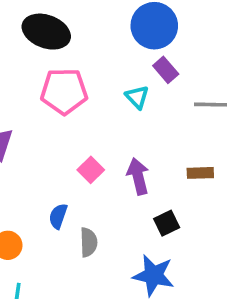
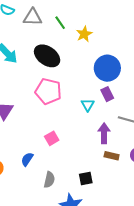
purple arrow: (138, 176) -> (104, 133), moved
gray semicircle: (89, 242) -> (49, 180), moved

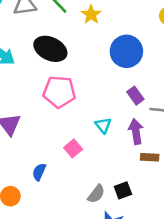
purple rectangle: (107, 94) -> (135, 96), moved
cyan triangle: (88, 105) -> (103, 125), moved
blue semicircle: (27, 159) -> (39, 172), moved
gray semicircle: (49, 180) -> (96, 194), moved, turned 35

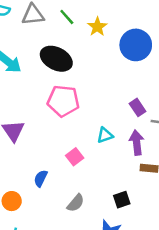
blue circle: (126, 51) -> (136, 45), moved
cyan triangle: (103, 125) -> (105, 135), turned 48
gray semicircle: (96, 194) -> (76, 203), moved

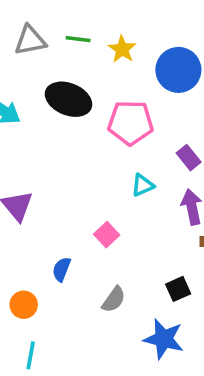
green line: (67, 17) -> (78, 39), turned -36
pink pentagon: (63, 101) -> (130, 123), moved
cyan triangle: (105, 135) -> (143, 185), moved

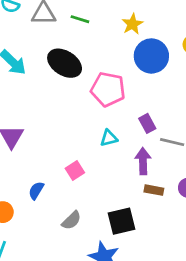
yellow star: (122, 49) -> (132, 24), moved
black square: (178, 289) -> (121, 221), size x1.5

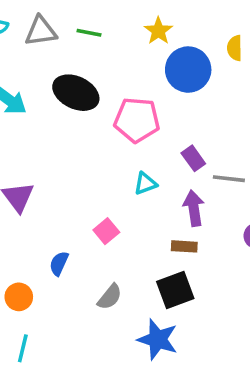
brown rectangle: (154, 190) -> (184, 246), moved

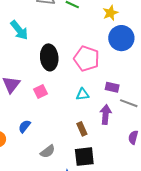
black ellipse: (76, 93) -> (49, 57), moved, turned 45
purple rectangle: (193, 158) -> (112, 87), turned -56
pink square: (106, 231) -> (40, 91), moved
brown rectangle: (184, 246) -> (82, 129), moved, turned 48

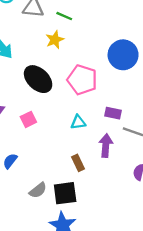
yellow star: (110, 13) -> (55, 40), moved
black ellipse: (49, 57) -> (38, 79), turned -40
black square: (84, 157) -> (65, 193), moved

